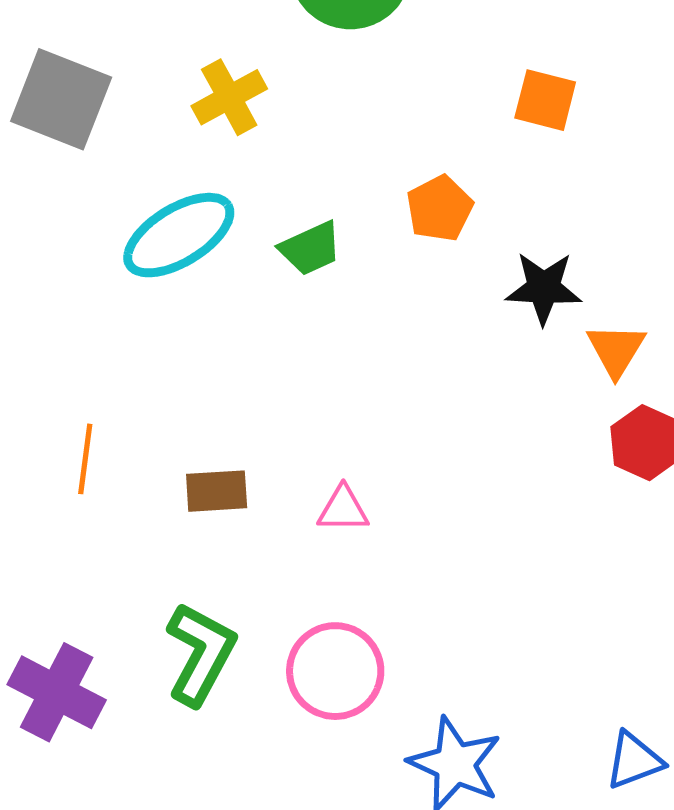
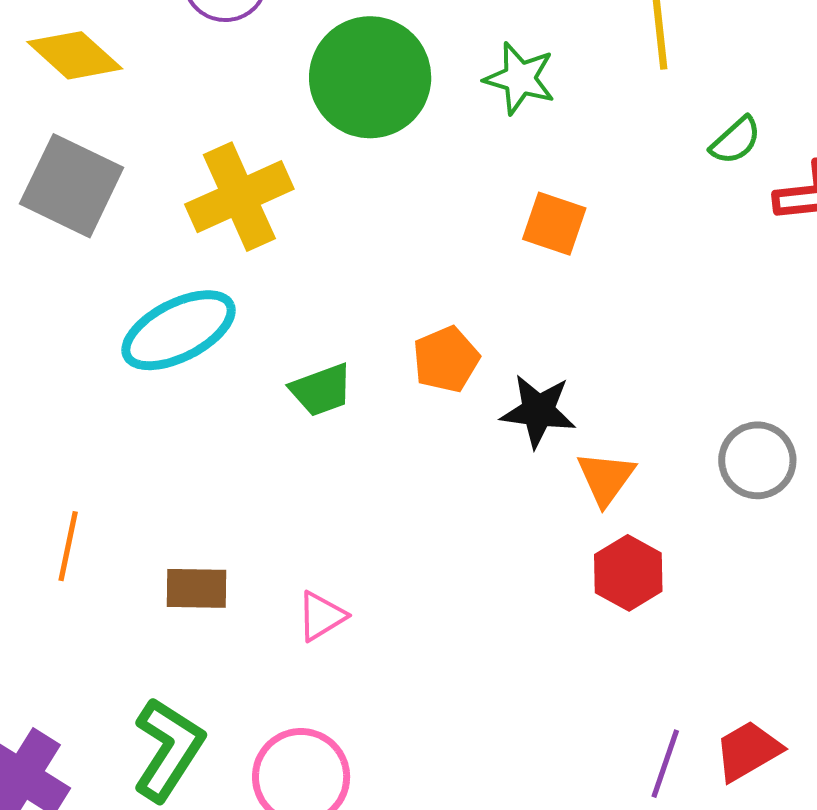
yellow cross: (229, 97) -> (239, 197), size x1.4
orange pentagon: (440, 208) -> (446, 359), moved
green trapezoid: (310, 248) -> (321, 390), moved
pink triangle: (343, 509) -> (321, 616), turned -36

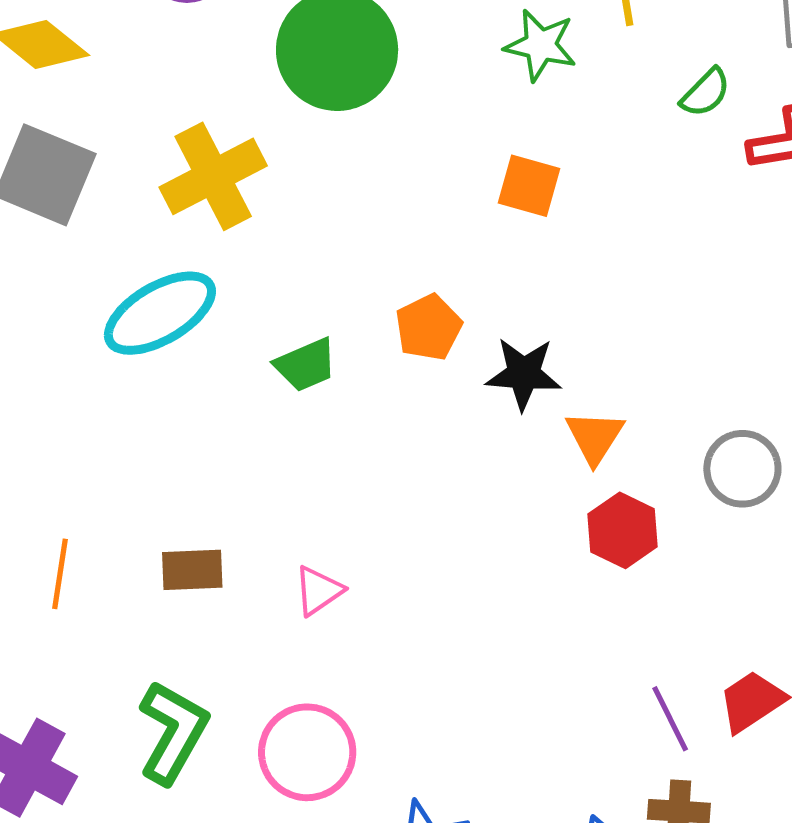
green star: (520, 78) -> (540, 45), moved
gray circle: (757, 460) -> (742, 469), moved
orange line: (68, 546) -> (60, 574), moved
purple line: (665, 764) -> (670, 719), turned -42

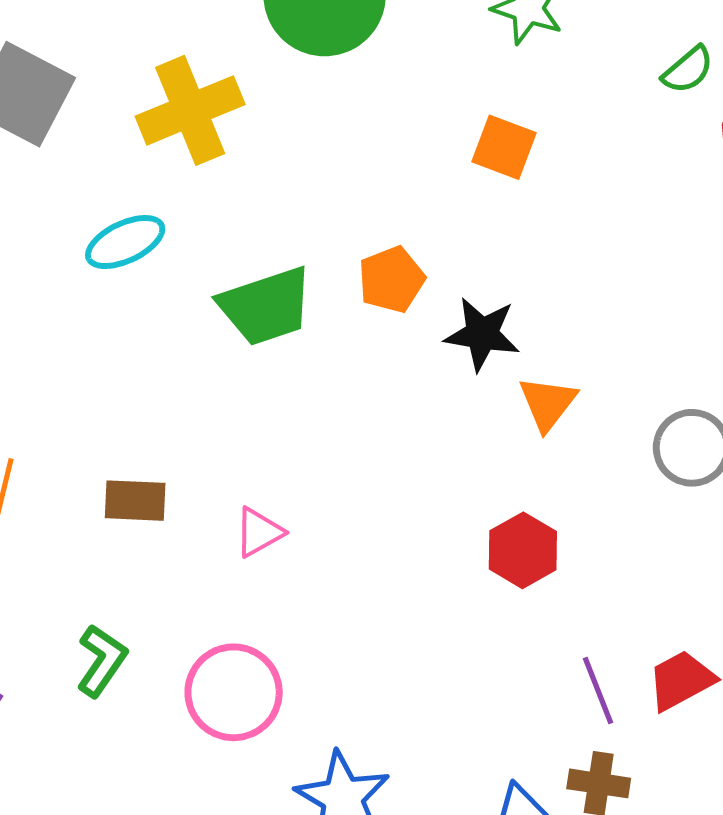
cyan ellipse: (160, 313) -> (125, 242), size x0.7
green trapezoid: (306, 365) -> (266, 306), size x1.5
red hexagon: (623, 530) -> (523, 550), moved
green L-shape: (173, 732) -> (102, 661), size x0.7

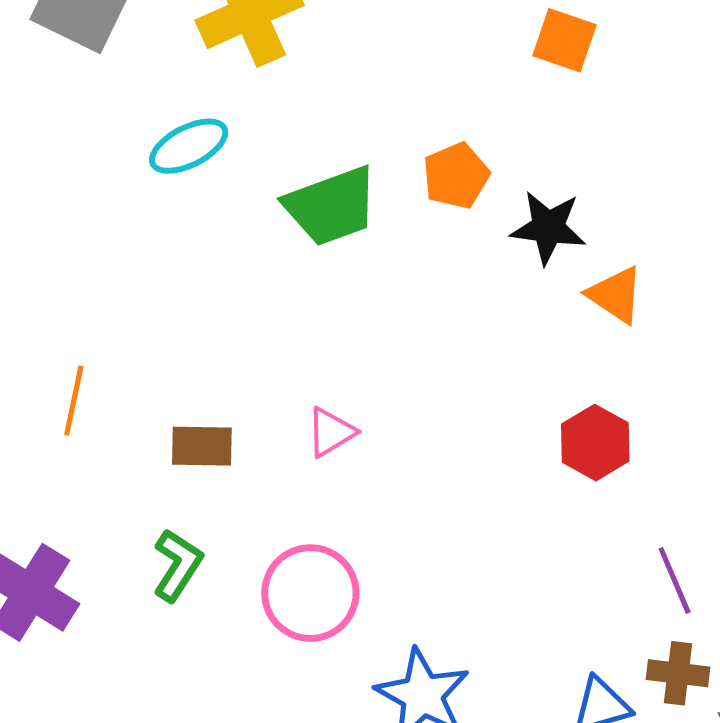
orange triangle: (548, 403) -> (616, 295), turned -32
brown rectangle: (135, 501) -> (202, 446), moved

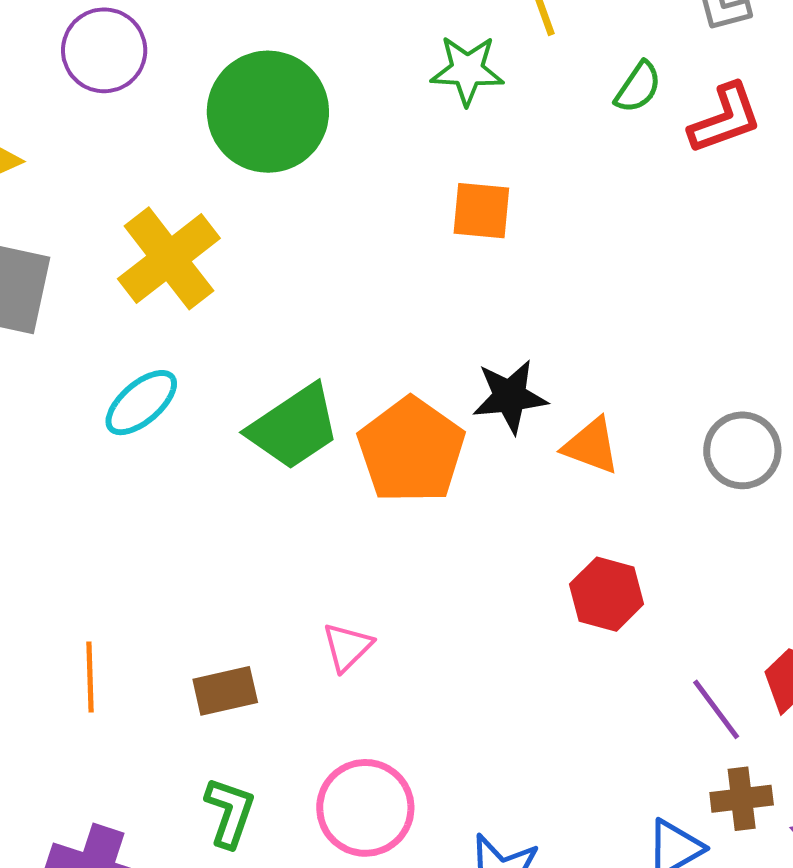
orange pentagon: (456, 176) -> (411, 450), moved, size x1.6

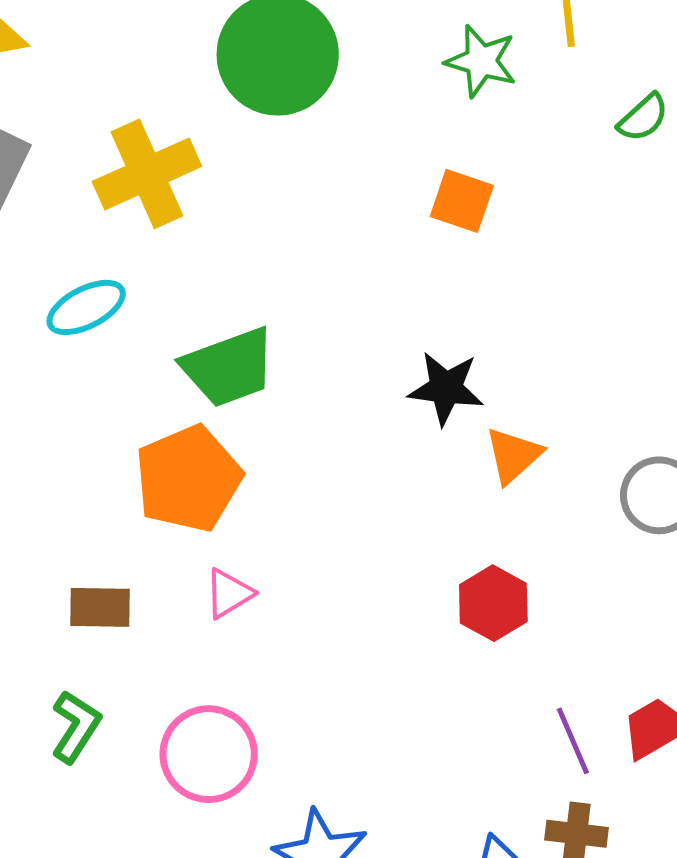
orange triangle: (591, 446) -> (513, 455), turned 44
orange pentagon: (411, 450) -> (188, 479), moved

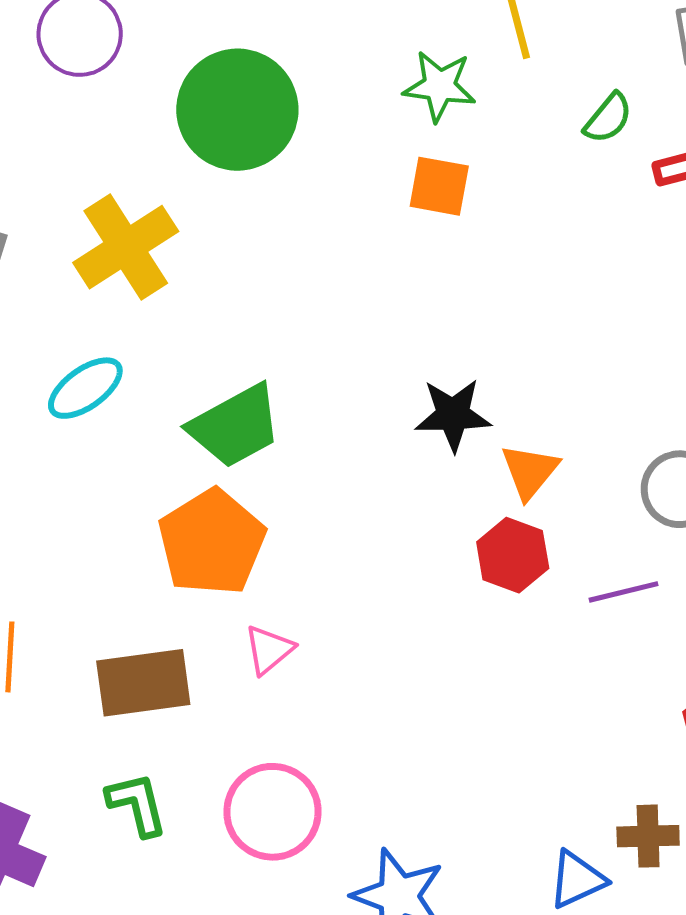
orange square: (462, 201) -> (439, 186), moved
red hexagon: (493, 603) -> (513, 555), moved
brown rectangle: (100, 607) -> (143, 683), size x1.5
green L-shape: (76, 727) -> (137, 804), turned -38
purple line: (573, 741) -> (624, 592), moved, turned -72

